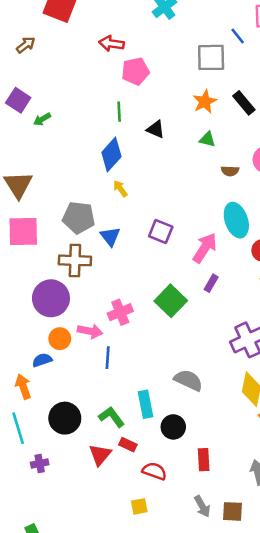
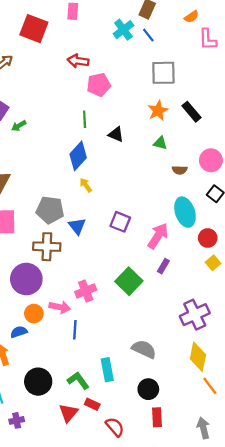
blue line: (238, 36) -> (148, 35), moved
black circle: (173, 427) -> (148, 389), moved
red semicircle: (154, 471) -> (115, 427), turned 30

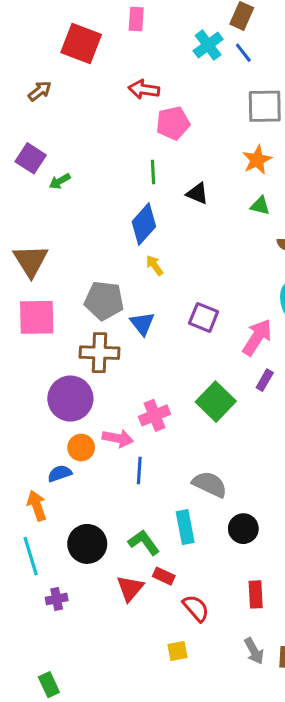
gray semicircle: (144, 349) -> (210, 484), moved
black circle: (148, 389) -> (243, 529), moved

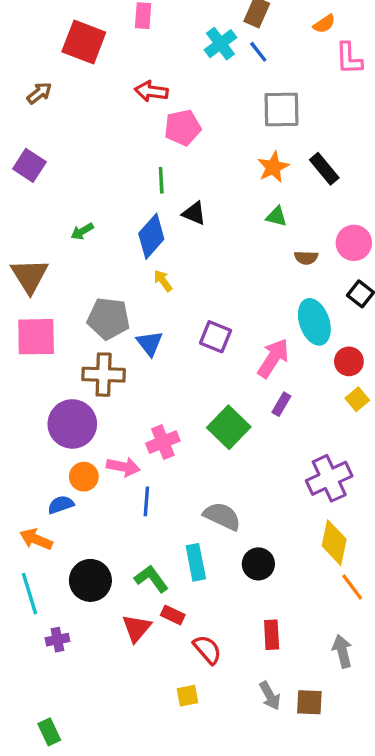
green arrow: (60, 181) -> (82, 231), moved
black triangle: (197, 193) -> (194, 213), moved
orange arrow: (37, 506) -> (36, 539), turned -48

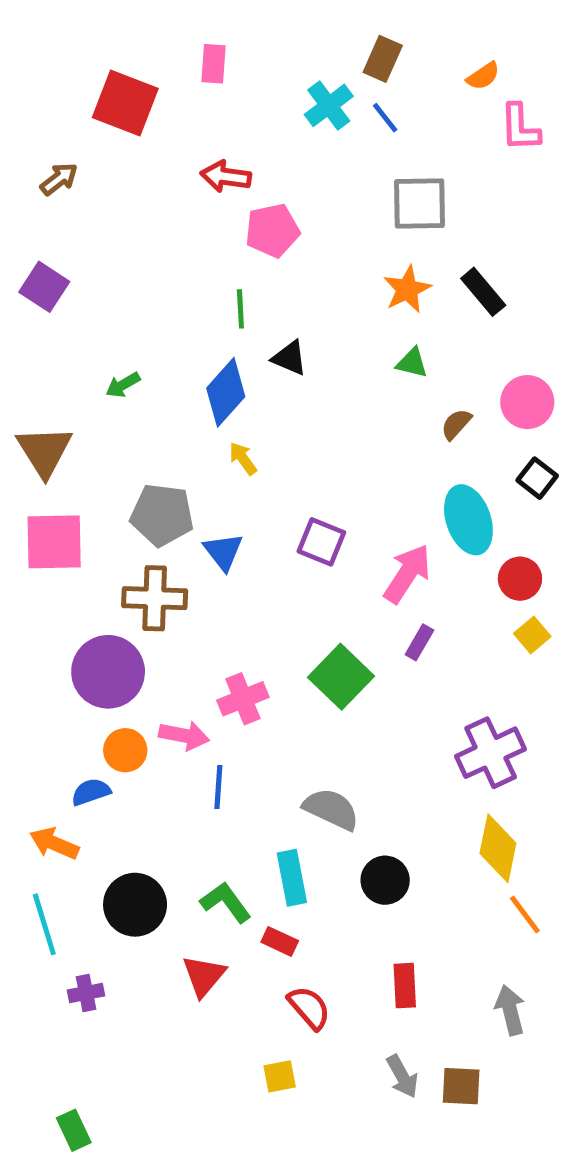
brown semicircle: (306, 258) -> (456, 424), turned 130
red rectangle: (173, 615) -> (280, 941), moved

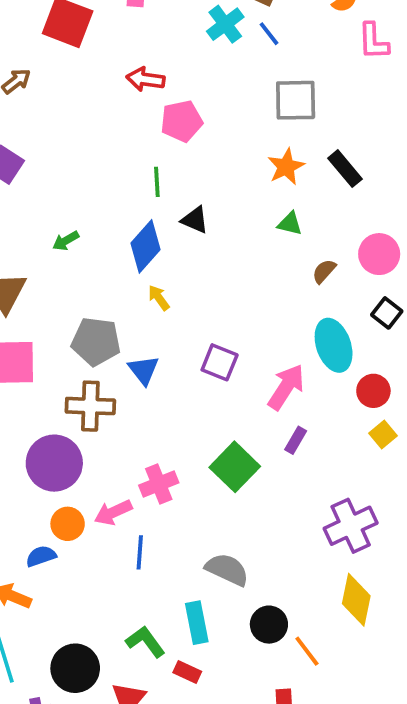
pink arrow: (184, 736) -> (113, 512), turned 144
black circle: (135, 905) -> (75, 668), moved
orange line: (525, 914) -> (307, 651), moved

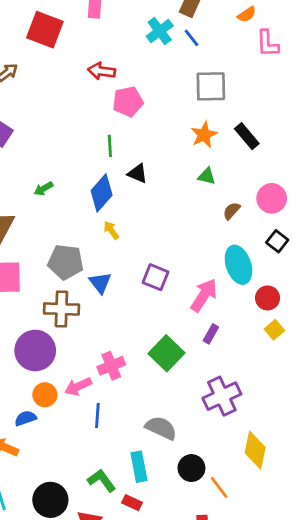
purple cross: (351, 526) -> (222, 396), moved

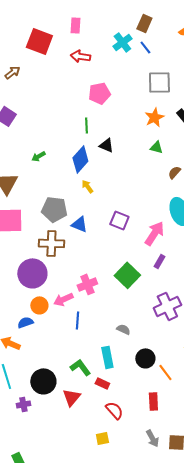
red arrow: (102, 71) -> (80, 56), moved
blue triangle: (100, 283) -> (79, 224), turned -30
gray semicircle: (161, 428) -> (123, 329), size x0.6

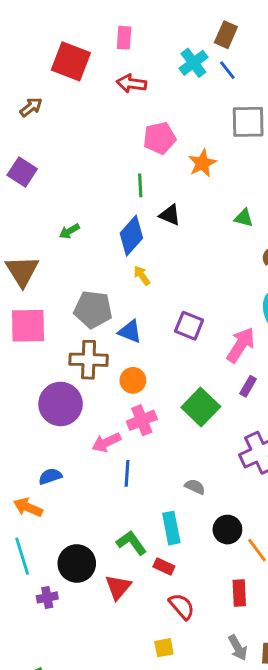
orange star: (154, 117) -> (202, 163), moved
orange circle: (39, 305) -> (133, 380), moved

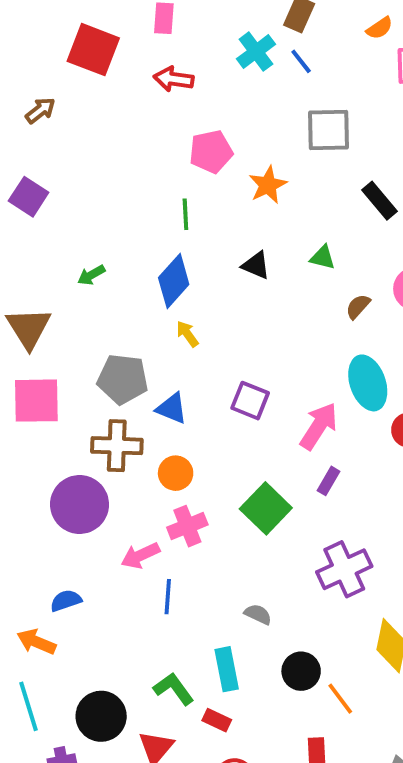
black triangle: (170, 215) -> (256, 265), moved

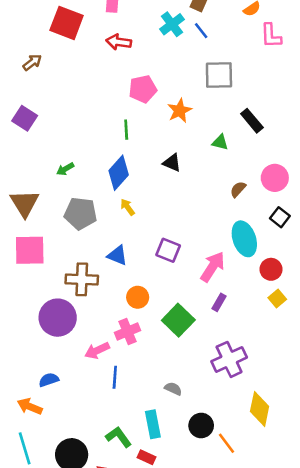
green triangle: (323, 257) -> (220, 142), moved
gray pentagon: (123, 379) -> (80, 213), moved
orange circle: (176, 473) -> (138, 297), moved

